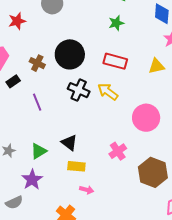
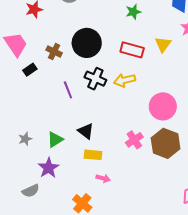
yellow triangle: (156, 66) -> (163, 44), moved, turned -42
yellow arrow: (108, 92) -> (125, 80), turned -50
purple line: (37, 102) -> (68, 90), moved
brown hexagon: (153, 172) -> (166, 143), moved

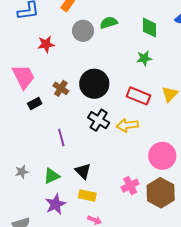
purple line: (68, 90) -> (61, 138), moved
purple star: (49, 168) -> (56, 204), moved

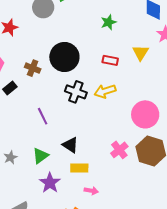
red rectangle: (138, 96) -> (110, 60), size x0.7

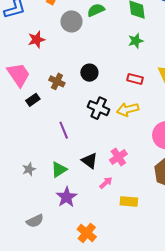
black circle: (64, 57) -> (89, 73), size x0.6
pink cross: (119, 150) -> (118, 157), moved
yellow rectangle: (79, 168) -> (129, 201), moved
pink arrow: (91, 191) -> (106, 183), moved, turned -56

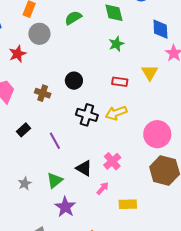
gray circle: (71, 21) -> (39, 34), moved
black rectangle: (33, 100) -> (24, 130), moved

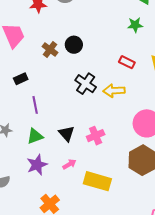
black circle: (74, 81) -> (74, 45), moved
purple line: (55, 141) -> (35, 105), moved
pink arrow: (103, 188) -> (69, 164), moved
yellow rectangle: (128, 204) -> (97, 181), size x1.5

